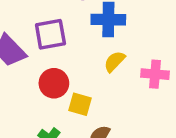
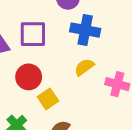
yellow square: (80, 104) -> (48, 99), turned 30

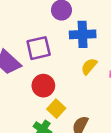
yellow square: (48, 99) -> (56, 109), moved

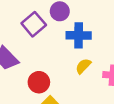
purple square: (39, 48) -> (34, 24), moved, turned -30

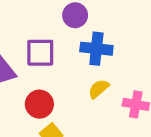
purple square: (34, 24) -> (40, 53), moved, turned 35

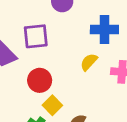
blue cross: (96, 49) -> (104, 29), moved

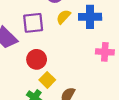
yellow semicircle: (89, 62) -> (63, 17), moved

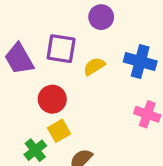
yellow semicircle: (63, 17) -> (94, 66), moved

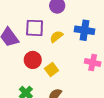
yellow square: (59, 131) -> (52, 69), moved

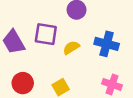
red circle: (33, 60) -> (23, 83), moved

